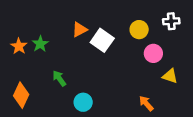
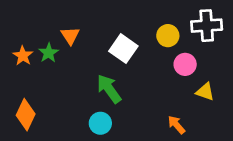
white cross: (171, 21) -> (207, 26), size x1.5
orange triangle: (80, 30) -> (70, 36), moved, turned -35
green arrow: (59, 78) -> (109, 89), moved, size x1.5

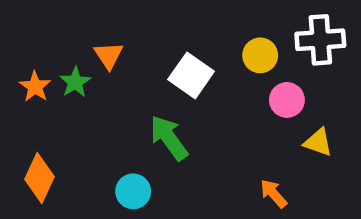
cyan circle: (100, 123) -> (133, 191), moved

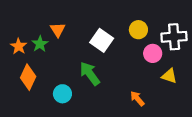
white cross: (320, 40) -> (174, 37), moved
orange diamond: (40, 178) -> (28, 77), moved
cyan circle: (133, 191) -> (62, 94), moved
orange arrow: (274, 194) -> (137, 99), moved

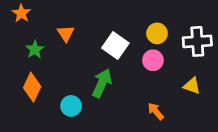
green star: (40, 44) -> (35, 50), moved
orange star: (19, 46) -> (21, 13), moved
pink circle: (153, 53) -> (153, 60), moved
green arrow: (90, 74) -> (102, 83), turned 60

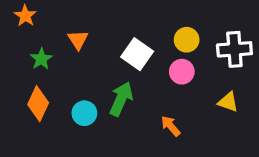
cyan circle: (71, 106) -> (84, 113), moved
orange arrow: (156, 111) -> (171, 126), moved

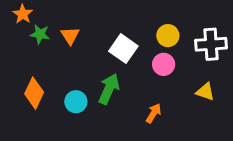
green star: (41, 59) -> (40, 34), moved, turned -30
orange arrow: (171, 126) -> (154, 113), turned 72

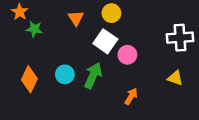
orange triangle: (70, 36) -> (76, 18), moved
yellow circle: (168, 36) -> (111, 13), moved
pink circle: (164, 64) -> (127, 55), moved
cyan circle: (76, 102) -> (65, 74), moved

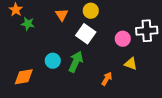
pink circle: (127, 55) -> (123, 39), moved
yellow triangle: (175, 78) -> (131, 64), moved
orange diamond: (29, 79) -> (24, 77), moved, turned 55

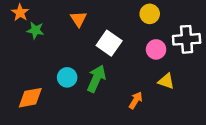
yellow circle: (91, 11) -> (150, 14), moved

